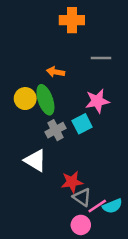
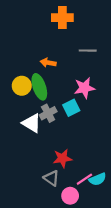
white triangle: (35, 160) -> (32, 123), moved
gray triangle: (82, 197) -> (51, 178), moved

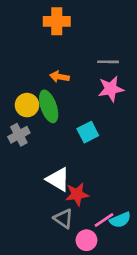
orange cross: (62, 18) -> (57, 21), moved
pink star: (84, 88) -> (111, 89), moved
gray cross: (48, 113) -> (19, 135), moved
white triangle: (32, 123) -> (58, 179), moved

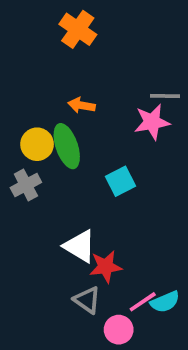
orange cross: (57, 21) -> (78, 29), turned 35
gray line: (108, 62) -> (165, 96), moved

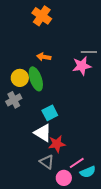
cyan square: (120, 181) -> (50, 113), moved
cyan semicircle: (165, 302) -> (88, 172), moved

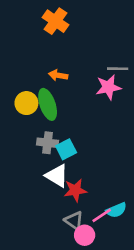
gray cross: (14, 100) -> (48, 143), moved, turned 35
gray triangle: (47, 162) -> (74, 221), moved
cyan semicircle: (88, 172) -> (116, 210), moved

